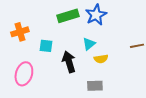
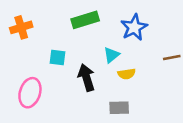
blue star: (96, 15) -> (134, 27), moved
orange cross: (20, 32) -> (21, 27), moved

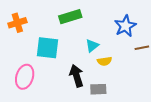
blue star: (134, 27) -> (125, 26), moved
cyan square: (58, 58) -> (47, 48), size x1.6
black arrow: (86, 78) -> (77, 76), moved

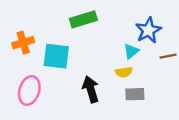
orange cross: (17, 23) -> (23, 43), moved
cyan triangle: (92, 46) -> (131, 51), moved
gray rectangle: (98, 89) -> (135, 94), moved

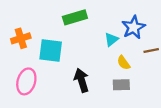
cyan triangle: (131, 51) -> (111, 39), moved
yellow semicircle: (124, 72) -> (124, 63), moved, turned 64

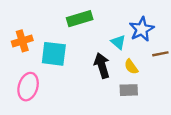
cyan triangle: (111, 39) -> (118, 42), turned -40
black arrow: (82, 80) -> (102, 65), moved

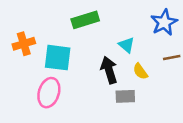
blue star: (142, 29) -> (164, 22), moved
pink ellipse: (28, 87) -> (49, 93), moved
gray rectangle: (129, 90) -> (125, 96), moved

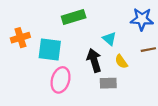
blue star: (164, 22) -> (142, 19), turned 30
pink ellipse: (49, 93) -> (61, 80), moved

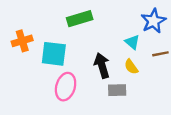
blue star: (142, 19) -> (153, 21), turned -30
cyan triangle: (109, 39) -> (132, 42), moved

